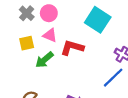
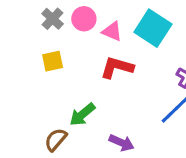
pink triangle: (50, 35) -> (112, 31), moved
green arrow: (44, 60) -> (82, 114), moved

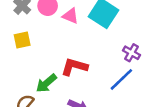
red L-shape: (117, 67) -> (74, 67), moved

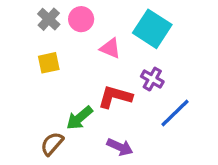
pink triangle: (70, 16) -> (110, 48), moved
purple cross: (132, 53) -> (152, 79), moved

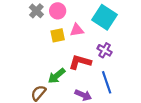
pink triangle: (110, 48) -> (77, 30), turned -32
yellow square: (49, 63) -> (58, 35), moved
blue line: (175, 113) -> (107, 82), moved, turned -65

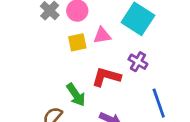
green arrow: (57, 76) -> (76, 95), turned -84
blue line: (107, 82) -> (159, 103), moved

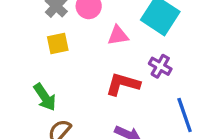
yellow square: (77, 42) -> (58, 43), moved
green arrow: (76, 95) -> (45, 97), moved

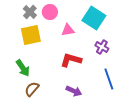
yellow square: (58, 43) -> (31, 35), size x1.5
purple cross: (160, 66) -> (102, 47), moved

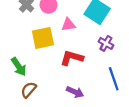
yellow square: (31, 35) -> (43, 38), moved

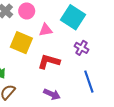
yellow square: (43, 38) -> (21, 43), turned 35

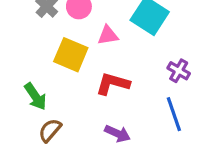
purple cross: (81, 48) -> (179, 71), moved

